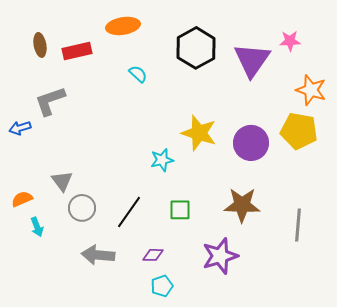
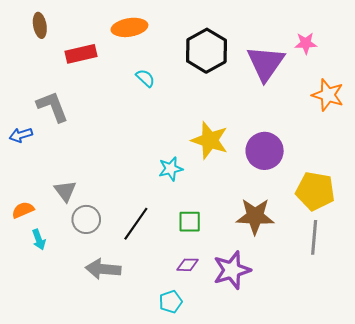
brown ellipse: (40, 45) -> (40, 25), moved
gray L-shape: (50, 101) -> (52, 107), turned 88
yellow pentagon: (299, 131) -> (315, 191), moved
purple diamond: (153, 255) -> (188, 265), moved

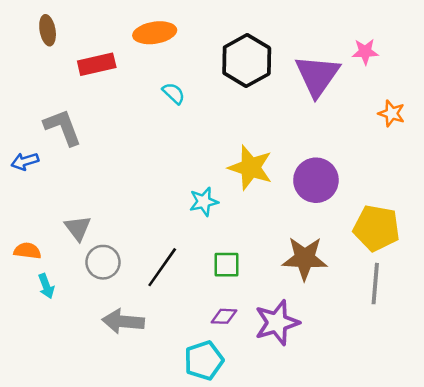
orange star: (328, 95) -> (392, 113), size x0.7
orange semicircle: (23, 210) -> (27, 251), turned 30
cyan pentagon: (171, 302) -> (204, 360), size x1.4

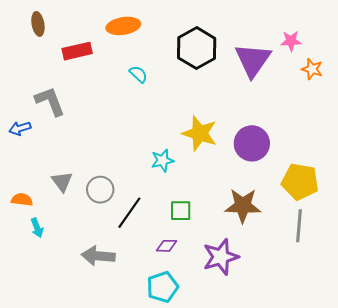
orange star: (392, 113) -> (312, 69), moved
gray circle: (103, 262) -> (100, 190), moved
purple diamond: (224, 316) -> (166, 246), moved

